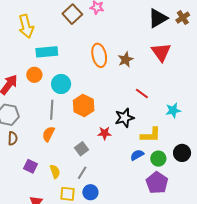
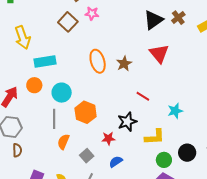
orange semicircle: (48, 134) -> (63, 142), moved
blue semicircle: (137, 155) -> (116, 162), moved

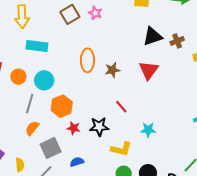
orange circle: (34, 85) -> (18, 77), moved
red star: (108, 138) -> (74, 128), moved
gray square: (87, 156) -> (51, 148), size x1.5

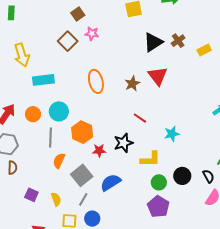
brown star: (112, 70) -> (132, 84), moved
blue semicircle: (77, 162) -> (111, 182), size x1.5

